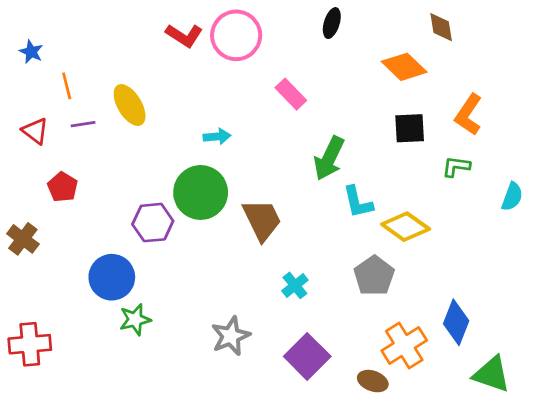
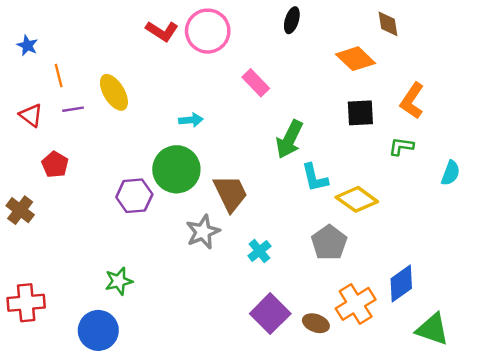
blue circle: (112, 277) -> (98, 330), moved
blue diamond: (456, 322) -> (401, 284), turned 33
gray star: (231, 336) -> (203, 232), moved
brown ellipse: (373, 381) -> (316, 323), moved

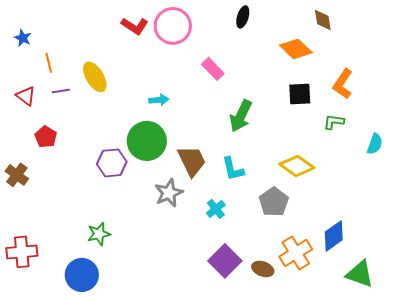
cyan L-shape: (315, 178) -> (233, 169), moved

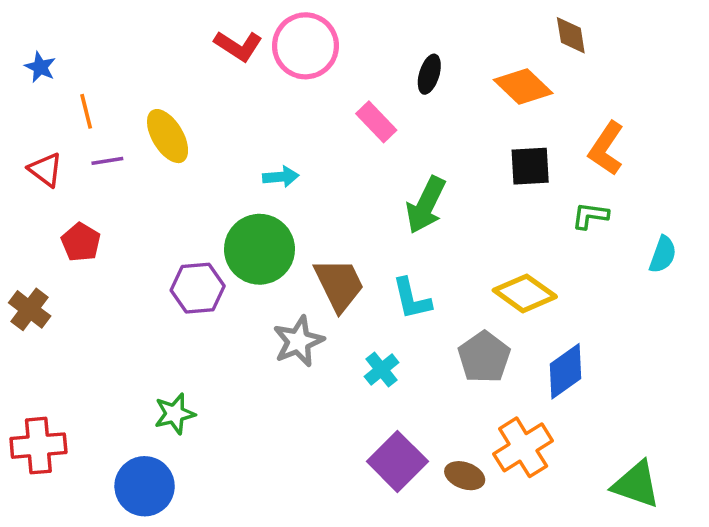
black ellipse: (243, 17) -> (429, 74), moved
blue diamond: (334, 236) -> (565, 371), moved

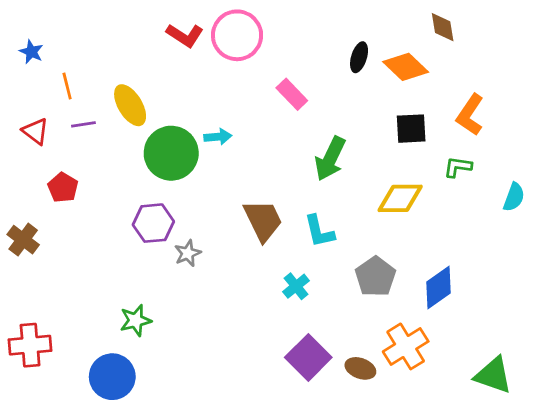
black ellipse: (429, 74) -> (359, 57), moved
green circle: (260, 249) -> (171, 153), moved
yellow diamond: (525, 293) -> (400, 198), moved, turned -36
gray star: (298, 341) -> (188, 253), moved, size x0.7

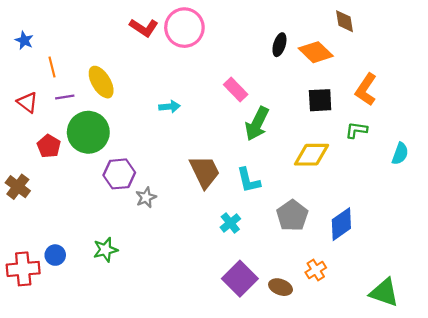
pink rectangle: (292, 94) -> (236, 90), moved
green circle: (171, 153) -> (88, 132), moved
orange cross: (406, 346) -> (316, 270), size x0.6
blue circle: (112, 377) -> (55, 255), moved, size x0.6

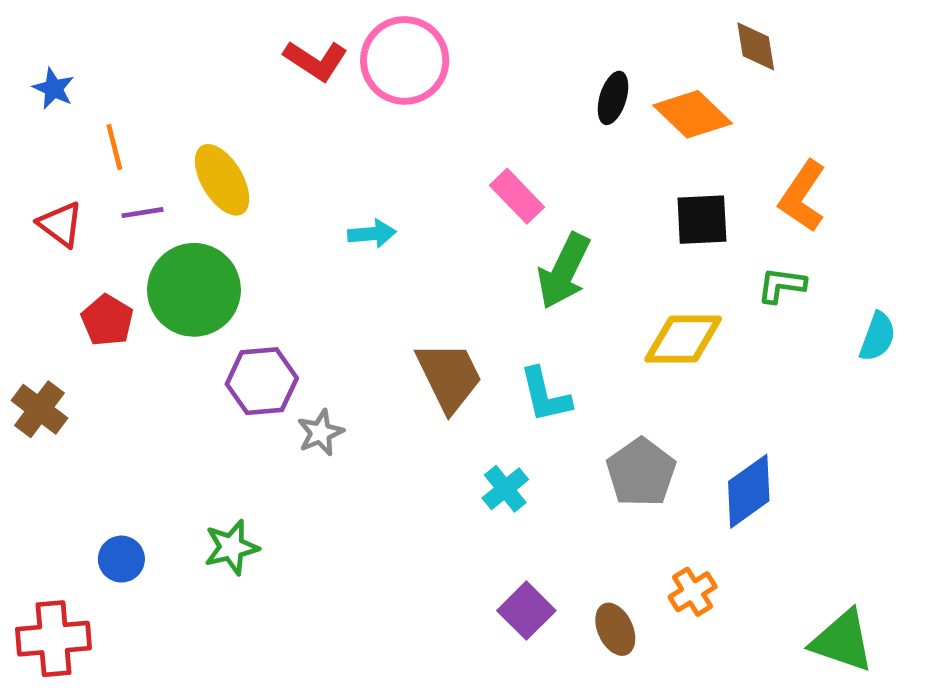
red cross: (23, 269) -> (54, 639), moved
purple square: (240, 279) -> (526, 611), size x0.7
brown ellipse: (281, 287) -> (615, 629), turned 45

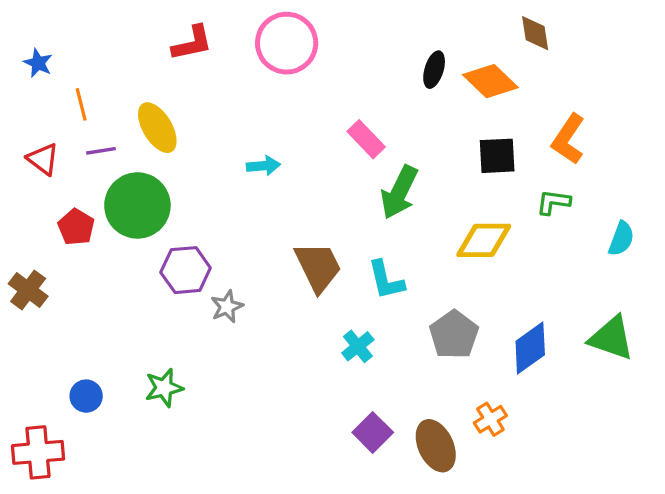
red L-shape: (316, 60) -> (192, 43), moved, turned -45
brown ellipse: (615, 629) -> (436, 446), size x1.4
green triangle: (842, 641) -> (611, 338), moved

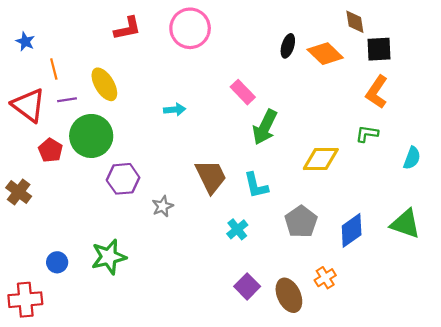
black square: (497, 156) -> (379, 49), moved
red triangle: (43, 159) -> (29, 105), size x1.6
gray star: (227, 307) -> (163, 206), moved
green star: (164, 388) -> (109, 257), size x1.4

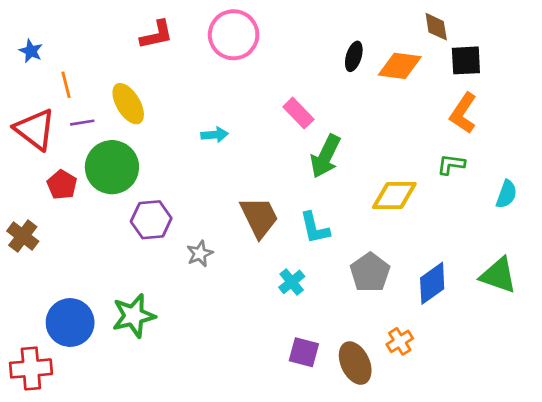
orange diamond: (325, 54) -> (400, 66), turned -36
blue circle: (57, 262) -> (70, 323), size x1.8
purple square: (247, 286) -> (304, 352), turned -30

